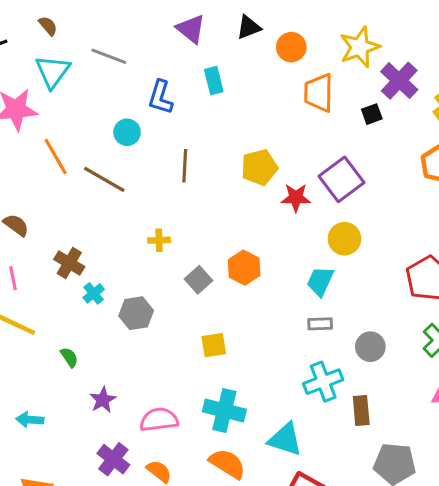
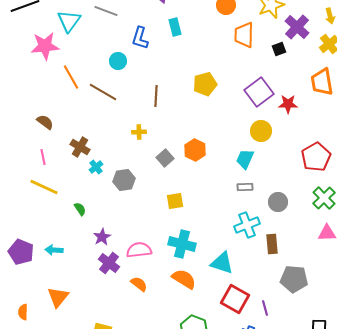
brown line: (185, 166) -> (156, 96), moved
red star: (296, 198) -> (288, 104), moved
purple cross: (113, 459) -> (109, 263), moved

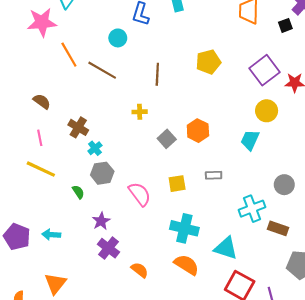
gray hexagon: (124, 180) -> (102, 173), moved
gray rectangle: (245, 187) -> (214, 175), moved
brown rectangle: (272, 244) -> (278, 228), turned -66
pink semicircle: (139, 250) -> (140, 194), moved, turned 60

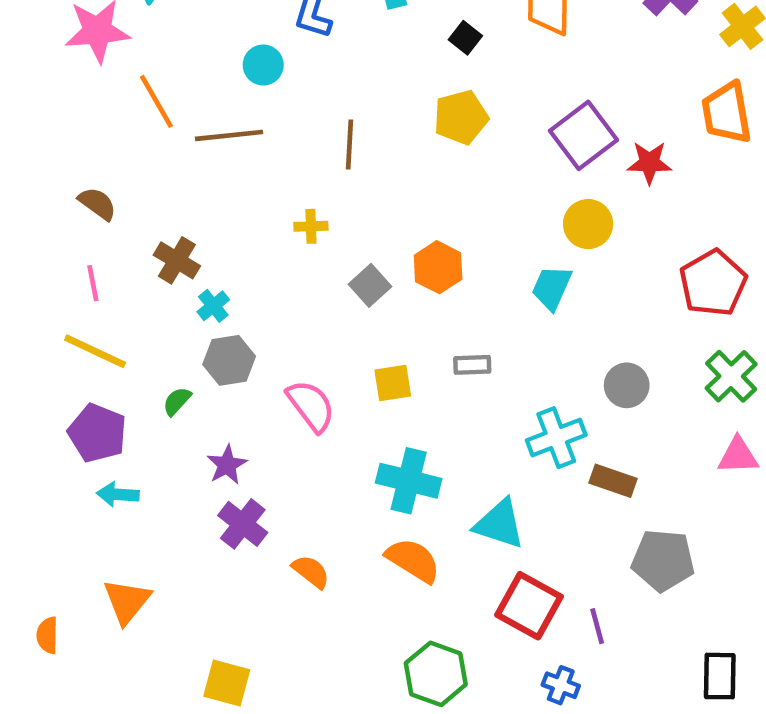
black square: (285, 25) -> (465, 38), moved, turned -32
brown line: (102, 70) -> (229, 135), turned -36
green semicircle: (78, 192) -> (177, 401), turned -104
purple pentagon: (17, 237) -> (97, 433), moved

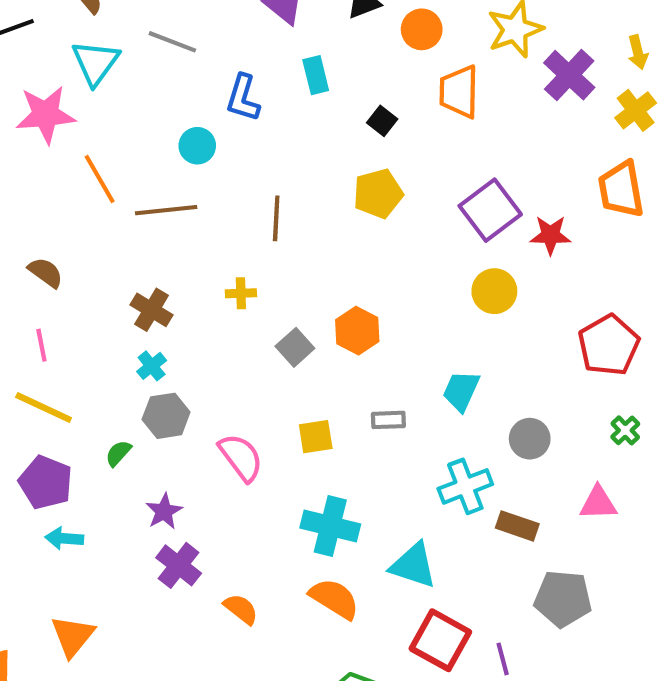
brown cross: (177, 260) -> (152, 310), moved
cyan trapezoid: (552, 288) -> (461, 391), moved
green cross: (731, 376) -> (625, 430), size x0.6
pink triangle: (738, 456) -> (598, 503), moved

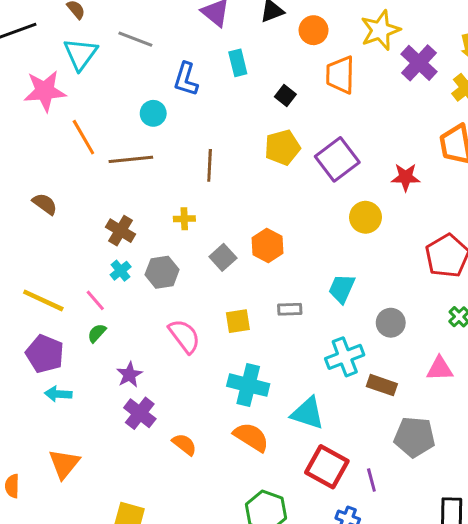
purple square: (490, 210) -> (337, 159), moved
pink line: (41, 345) -> (95, 300), moved, turned -30
gray hexagon: (166, 416) -> (162, 272), moved

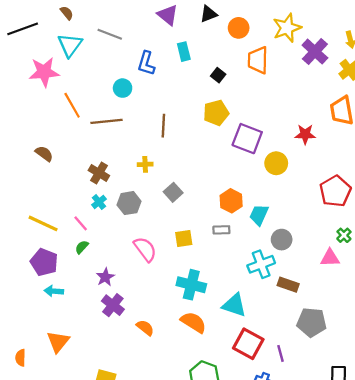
purple square: (337, 159) -> (247, 139), moved, turned -32
orange hexagon: (267, 245) -> (231, 201), moved
gray circle: (391, 323) -> (282, 240), moved
pink triangle: (440, 369) -> (330, 258), moved

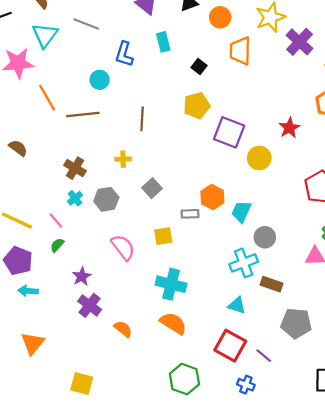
red star: (305, 134) -> (289, 128), turned -30
gray rectangle: (221, 230) -> (190, 214), moved
cyan triangle: (234, 305) -> (237, 305), moved, size x0.7
purple line: (281, 353) -> (264, 356), turned -35

